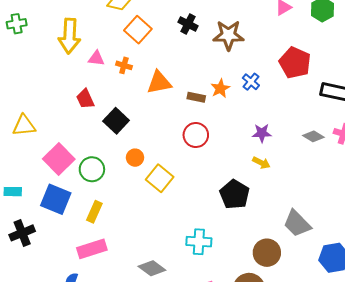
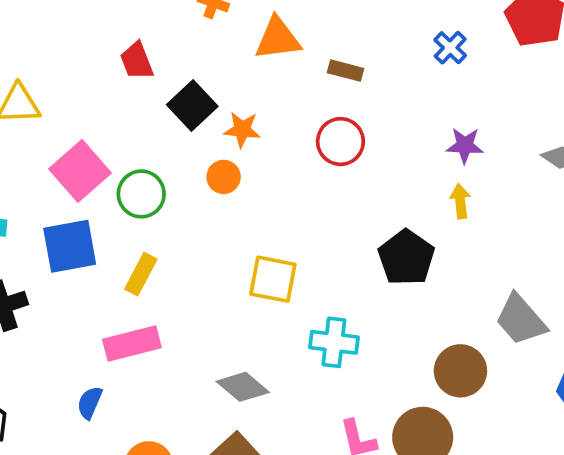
orange star: (220, 88) -> (242, 130), moved, turned 30
yellow arrow: (261, 163) -> (460, 201), turned -126
yellow square: (160, 178) -> (273, 279), moved, turned -32
blue square: (56, 199) -> (70, 246), turned -36

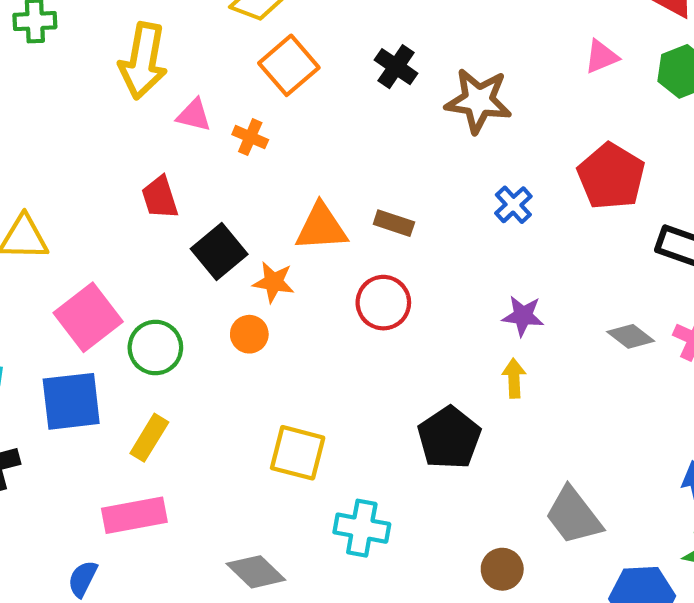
orange triangle: (278, 39) -> (321, 227), moved
brown circle: (460, 371) -> (502, 569), size x0.7

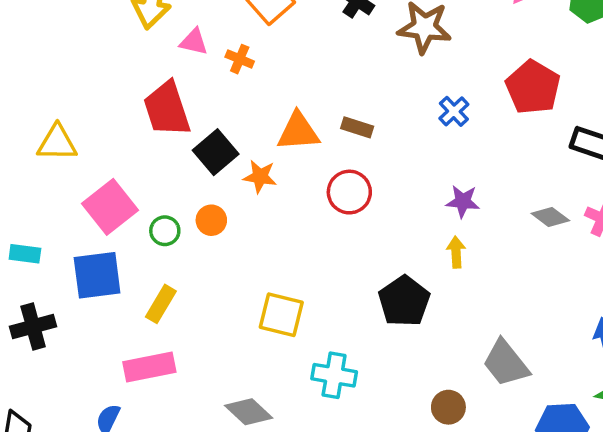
red trapezoid: (160, 197) -> (167, 109), size x1.6
orange circle: (249, 334) -> (211, 220), moved
green circle: (155, 348) -> (165, 231), size x0.7

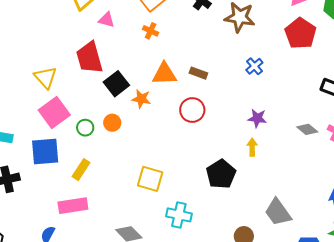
orange cross: (240, 59) -> (151, 31), moved
red pentagon: (533, 87) -> (301, 33), moved
yellow triangle: (57, 143) -> (45, 77), moved, turned 45

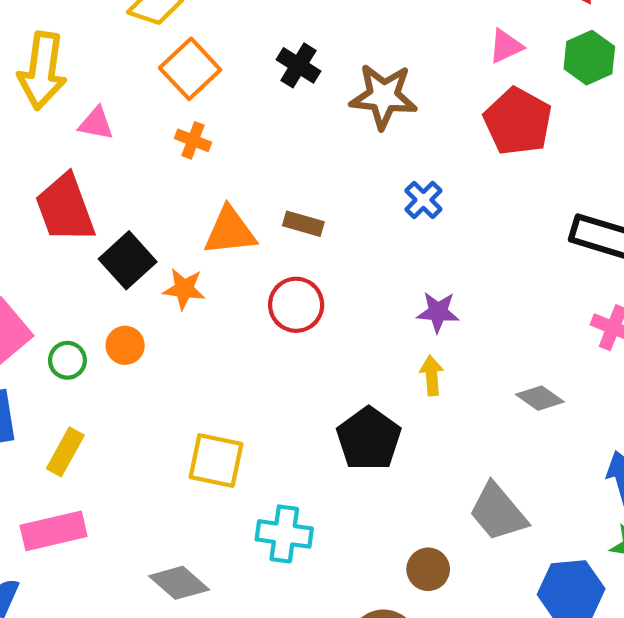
gray diamond: (307, 129) -> (540, 398), moved

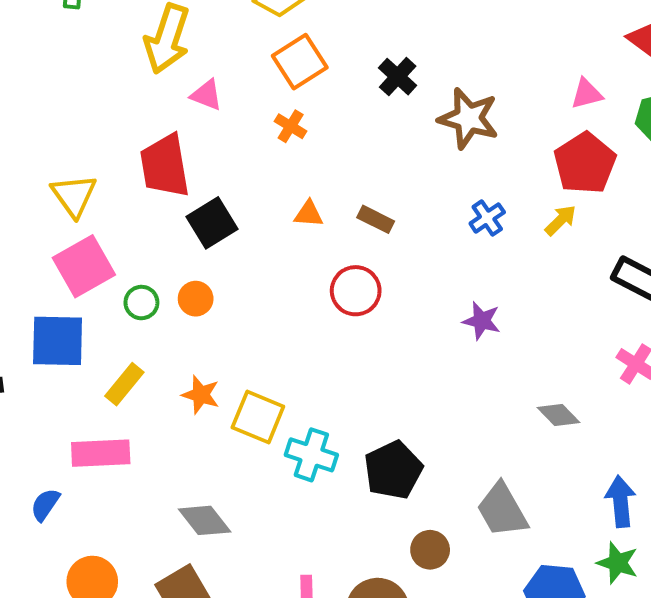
orange triangle: (230, 231) -> (309, 214), size x0.6
orange star: (184, 289) -> (201, 395), moved
yellow arrow: (432, 376) -> (561, 220), moved, turned 40
black pentagon: (369, 439) -> (393, 470), moved
cyan cross: (284, 534) -> (311, 455), moved

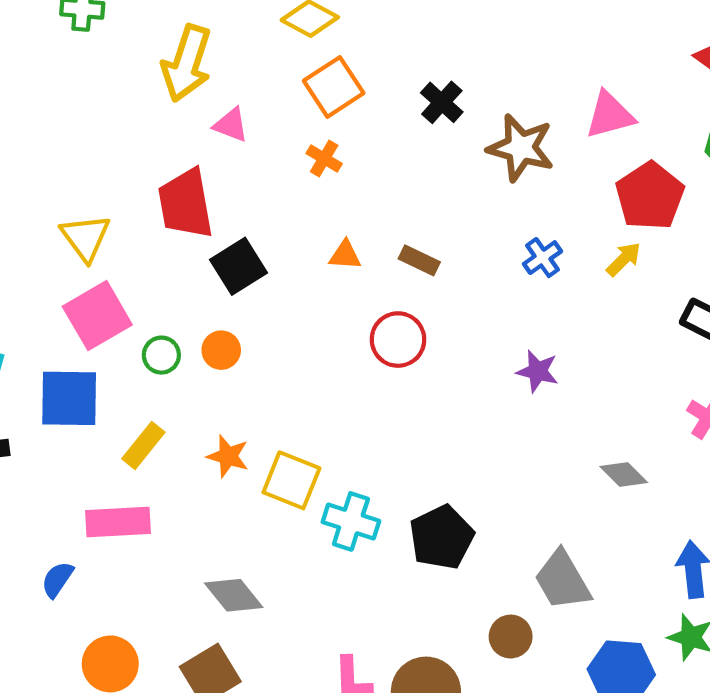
pink triangle: (587, 94) -> (610, 115), moved, size x1.4
brown circle: (430, 550) -> (511, 637), moved

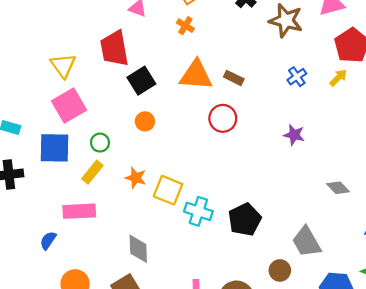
orange triangle: (345, 255) -> (196, 75), size x2.0
orange circle: (221, 350) -> (145, 121), moved
green circle: (161, 355) -> (100, 143), moved
gray diamond: (234, 595) -> (138, 249), turned 36

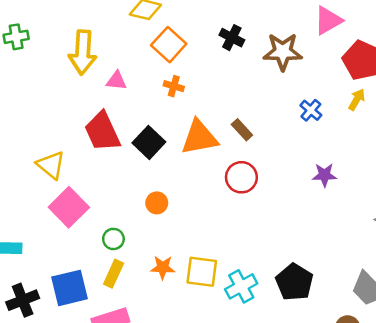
brown rectangle: (234, 78) -> (242, 130), turned 36
black square: (141, 81) -> (149, 142), moved
blue square: (54, 148) -> (70, 288), moved
cyan cross: (198, 211) -> (241, 286), turned -32

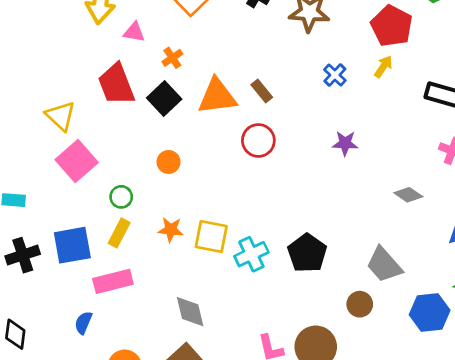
orange cross: (174, 86) -> (172, 58), moved, turned 36

